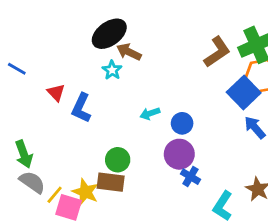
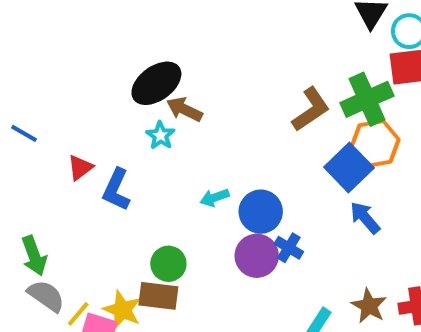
red triangle: (56, 93) -> (80, 168), turned 36
blue circle: (182, 123) -> (261, 212), size x1.4
blue cross: (190, 177) -> (289, 248), moved

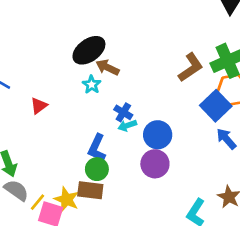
blue L-shape: (116, 190) -> (97, 148), moved
blue cross: (289, 248) -> (123, 112), moved

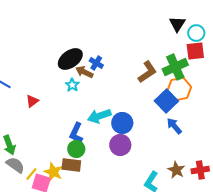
blue cross: (123, 112) -> (96, 63), moved
cyan arrow: (127, 126) -> (99, 116), size x1.6

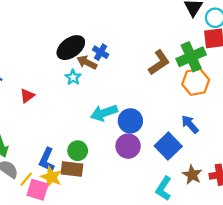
blue square: (166, 101) -> (168, 146), moved
blue L-shape: (76, 133) -> (47, 160), moved

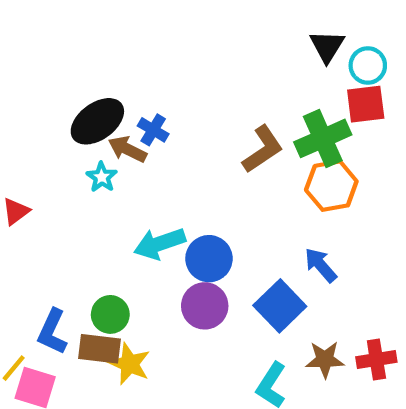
brown star: (192, 175) -> (325, 360), turned -30
yellow star: (51, 177) -> (130, 364), moved

